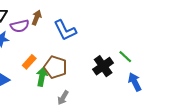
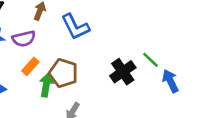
purple semicircle: (20, 26) -> (24, 39), moved
blue arrow: (135, 82) -> (170, 81), moved

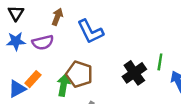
green line: (151, 60) -> (160, 62), turned 56
orange rectangle: (30, 66) -> (33, 79), moved

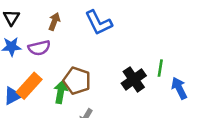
blue L-shape: (90, 31) -> (98, 23), moved
orange rectangle: (33, 79) -> (29, 86), size x1.5

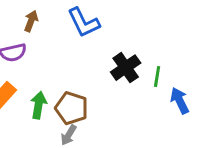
black cross: (134, 79) -> (126, 68), moved
brown pentagon: (77, 81) -> (72, 108), moved

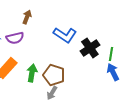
blue L-shape: (84, 22) -> (65, 35), moved, turned -30
blue arrow: (180, 101) -> (113, 72), moved

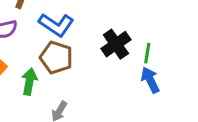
blue L-shape: (65, 35) -> (56, 25), moved
brown pentagon: (54, 75) -> (56, 58), moved

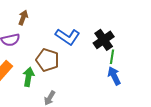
blue L-shape: (56, 25) -> (68, 37), moved
black cross: (116, 44) -> (104, 40), moved

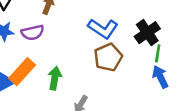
brown pentagon: (48, 60) -> (108, 57), moved, turned 30

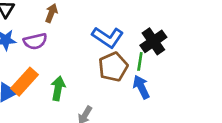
green line: (158, 53) -> (140, 61), moved
blue arrow: (160, 77) -> (141, 87), moved

